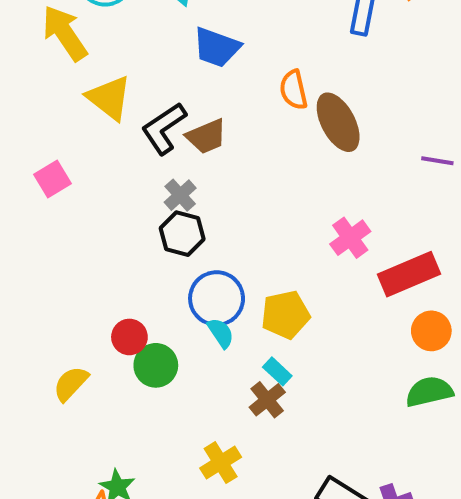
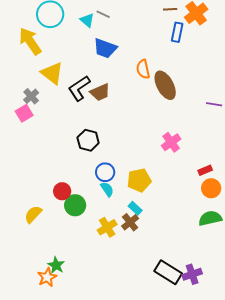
gray cross: (180, 195) -> (31, 96), moved
red rectangle: (409, 274) -> (205, 170), moved, size x0.5
blue circle: (217, 298) -> (105, 172), size x0.7
yellow cross: (221, 463) -> (107, 227), moved

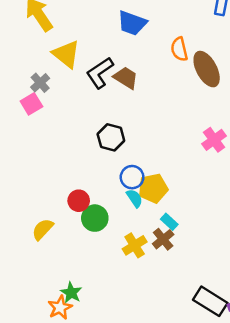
brown trapezoid: (100, 92) -> (126, 78), turned -125
yellow pentagon: (139, 180) -> (153, 188), moved

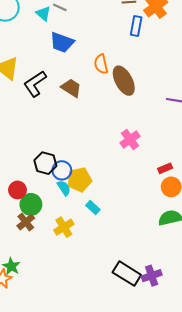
brown trapezoid: (126, 78) -> (71, 88), moved
black hexagon: (111, 137) -> (45, 163), moved
brown cross: (163, 239) -> (26, 222), moved

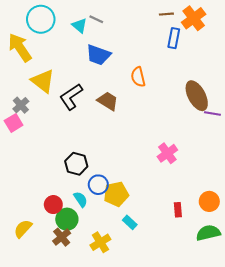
brown ellipse: (124, 81) -> (197, 96), moved
black hexagon: (45, 163) -> (76, 164), moved
red rectangle: (165, 168) -> (178, 210), moved, turned -72
cyan semicircle: (64, 188) -> (81, 199), moved

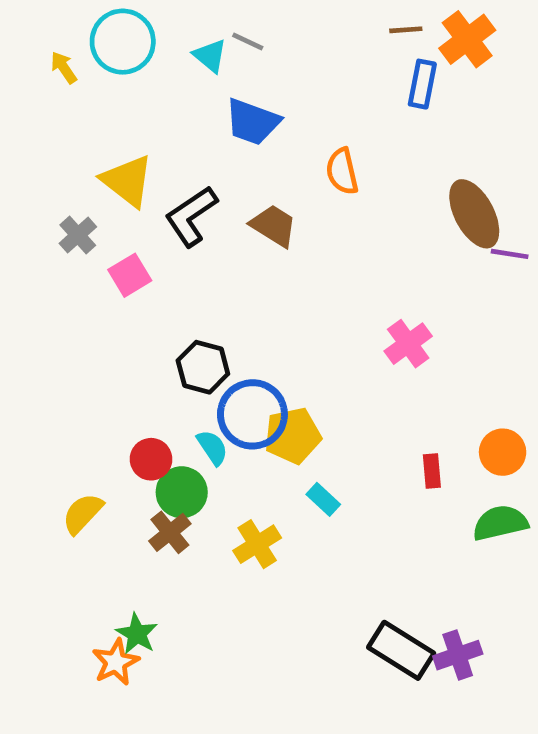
yellow arrow: (20, 48) -> (64, 68), moved, size x0.5
pink square: (14, 123) -> (130, 275), moved
blue circle: (98, 185) -> (252, 414), size x1.5

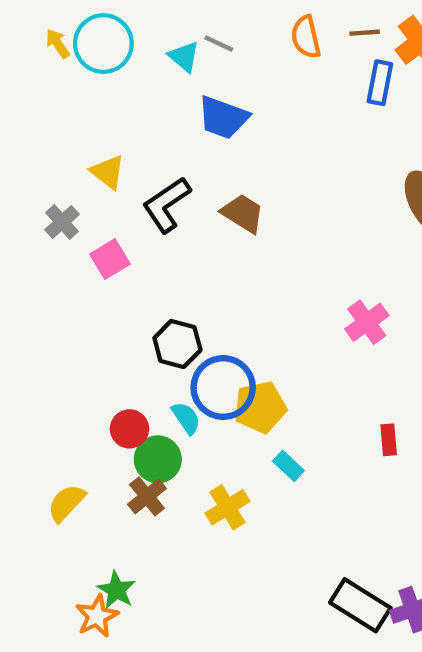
yellow arrow: (64, 68) -> (58, 44), moved
orange semicircle: (342, 171) -> (306, 37), moved
yellow triangle: (127, 181) -> (108, 172), size x0.7
yellow semicircle: (83, 513) -> (66, 503), moved

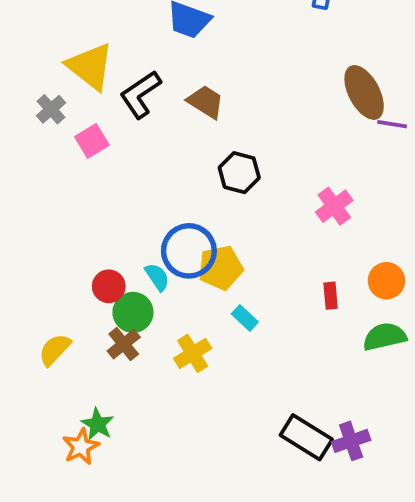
yellow triangle: (108, 172) -> (90, 66), size x1.6
pink cross: (367, 322) -> (334, 206), moved
black hexagon: (177, 344) -> (239, 173), moved

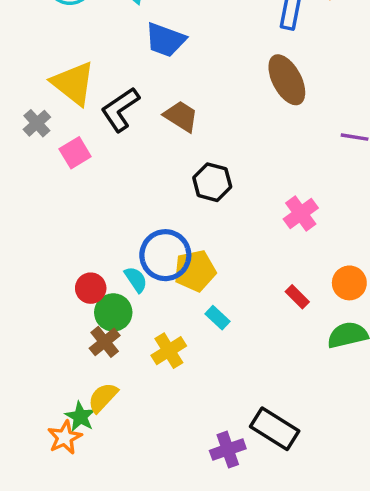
brown ellipse: (364, 92) -> (287, 80), moved
red rectangle: (331, 296) -> (297, 297), turned -40
yellow semicircle: (55, 350) -> (103, 397), moved
purple cross: (351, 441) -> (228, 450), moved

